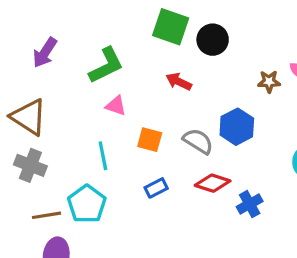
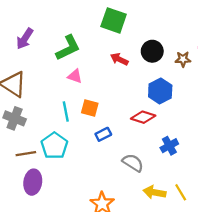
black circle: (213, 40) -> (152, 51), moved
orange square: (150, 140) -> (90, 108), moved
gray semicircle: (198, 141) -> (133, 163), moved
red diamond: (213, 183) -> (143, 117), moved

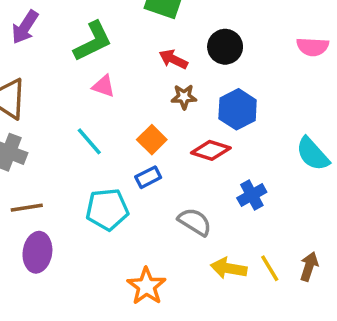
brown star: (183, 59) -> (184, 97), moved
orange square: (90, 108) -> (152, 140), moved, turned 30
cyan line: (66, 112) -> (89, 141), turned -30
cyan pentagon: (54, 146) -> (107, 209), moved, turned 30

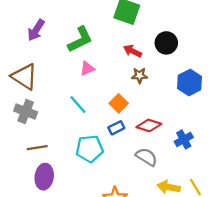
pink triangle: (104, 86) -> (87, 68), turned -42
blue hexagon: (238, 109) -> (190, 82), moved
red diamond: (211, 150) -> (149, 125), moved

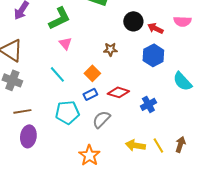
red arrow: (133, 51) -> (155, 28), moved
pink triangle: (87, 68) -> (65, 43), turned -48
gray semicircle: (147, 157) -> (101, 119), moved, turned -78

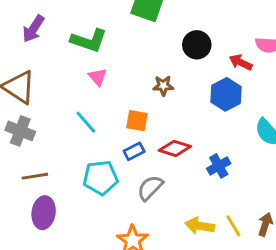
green L-shape: (59, 18) -> (89, 40), turned 45
red arrow: (155, 28) -> (241, 62), moved
orange square: (92, 73) -> (137, 121), turned -35

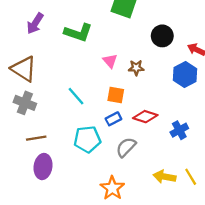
pink triangle: (98, 77) -> (110, 61), moved

